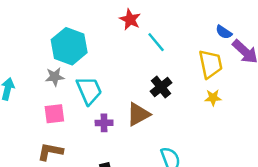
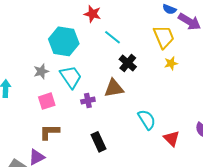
cyan line: (156, 42) -> (113, 37), moved
cyan hexagon: (69, 46) -> (64, 41), moved
brown triangle: (138, 114) -> (114, 88), turned 30

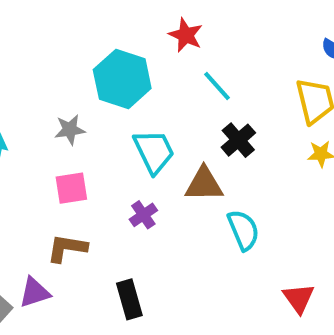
cyan trapezoid: (71, 77) -> (154, 151), moved
purple cross: (88, 101) -> (143, 215), moved, turned -32
cyan semicircle: (147, 120) -> (243, 230), moved
black rectangle: (98, 142) -> (129, 299), moved

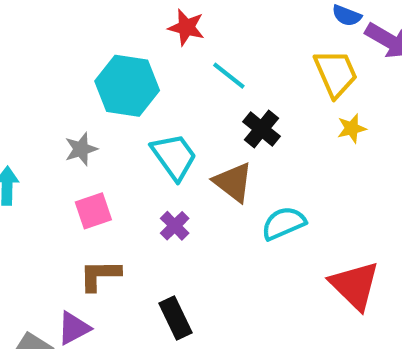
brown triangle: (204, 184) -> (233, 182), turned 48
cyan semicircle: (243, 230) -> (284, 223), turned -81
red triangle: (299, 298) -> (355, 285), size x1.5

